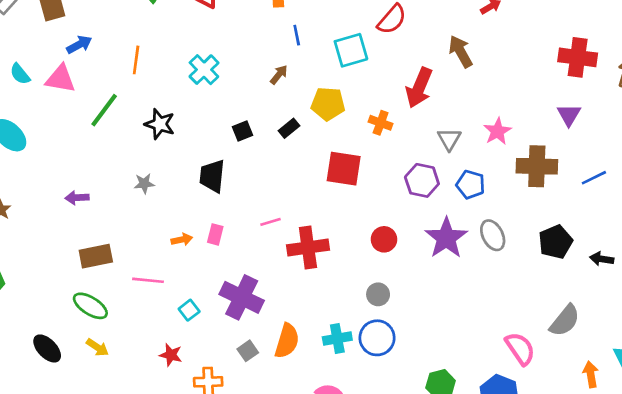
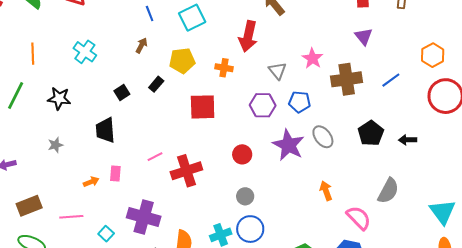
orange arrow: (591, 374) -> (326, 191), moved

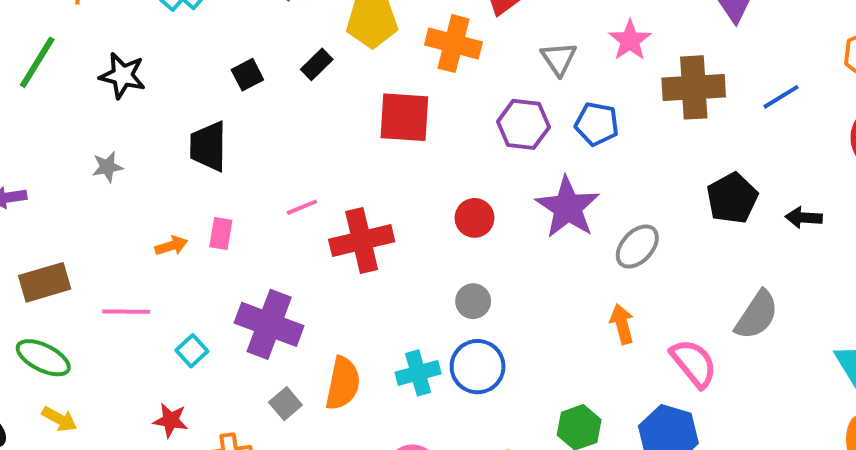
orange cross: (224, 68) -> (453, 44), size x1.5
gray ellipse: (323, 137) -> (637, 247), moved, turned 75
orange arrow: (326, 191) -> (622, 324), moved

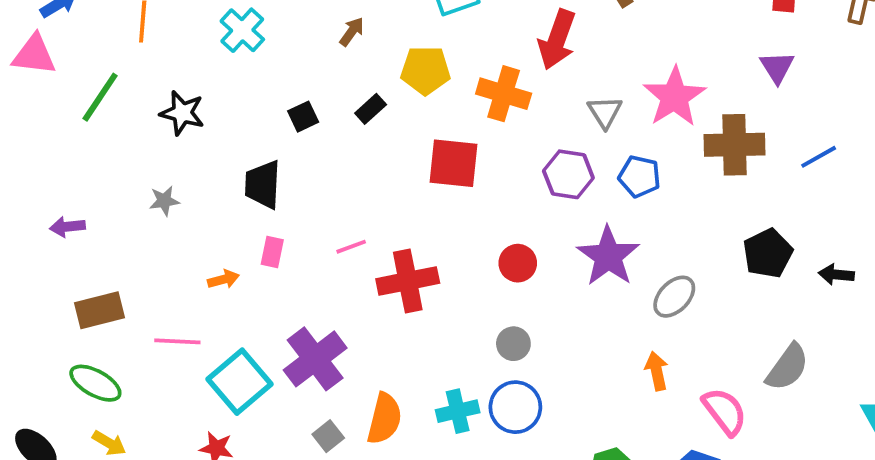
pink star: (630, 40) -> (674, 97), size x1.5
pink rectangle: (221, 234) -> (272, 252), moved
purple cross: (269, 324) -> (315, 359), turned 30
cyan square: (192, 351) -> (240, 382), size x2.0

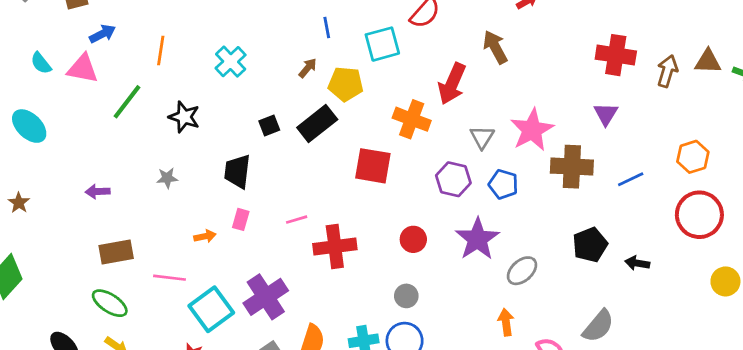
yellow pentagon: (426, 70) -> (346, 84), moved
black rectangle: (371, 109) -> (317, 123), size x1.8

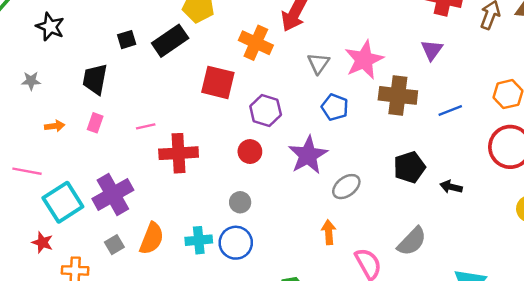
purple hexagon: (453, 179) -> (266, 111), moved
orange arrow: (205, 236) -> (55, 126), moved

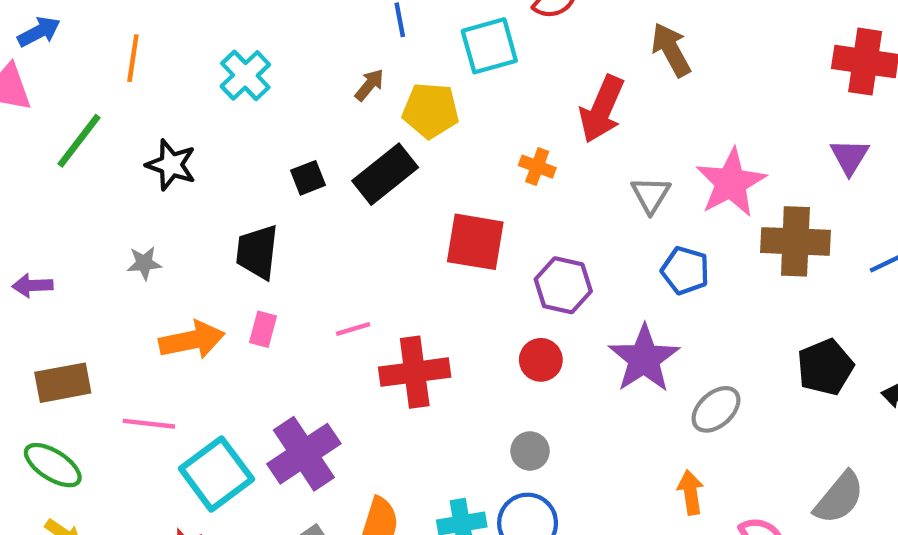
orange cross: (256, 43) -> (537, 167), size x0.6
orange arrow: (55, 126) -> (192, 340), size x1.8

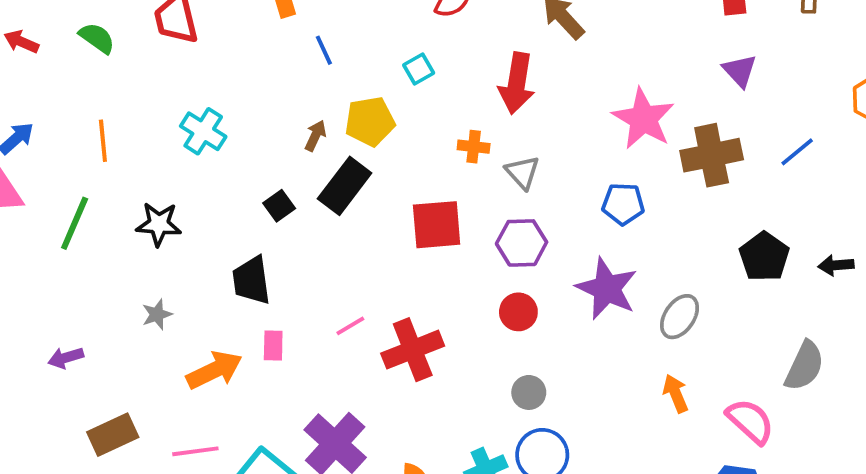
cyan square: (489, 46) -> (419, 69), moved, size x0.6
brown arrow: (369, 85) -> (315, 136), moved
gray triangle: (651, 195) -> (522, 172), moved

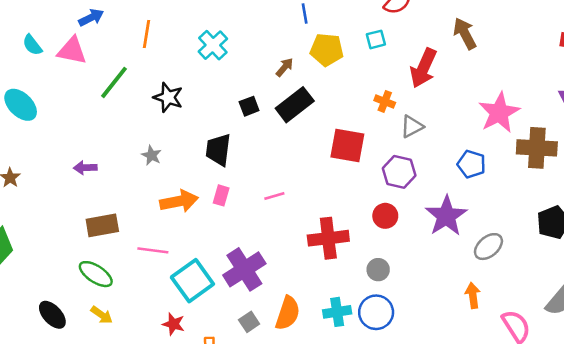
cyan square: (419, 69) -> (376, 39), moved
yellow pentagon: (370, 121) -> (327, 50), moved
gray triangle: (522, 172) -> (412, 126), turned 30
gray star: (157, 314) -> (152, 155), turned 30
red cross: (413, 350) -> (328, 238), moved

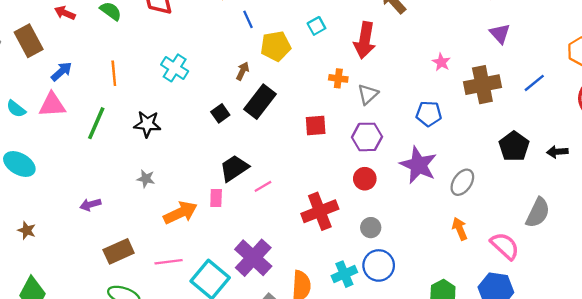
pink star: (499, 113) -> (441, 62), size x0.5
red square: (347, 145) -> (316, 126), size x0.7
black trapezoid: (218, 150) -> (234, 168), moved, turned 64

